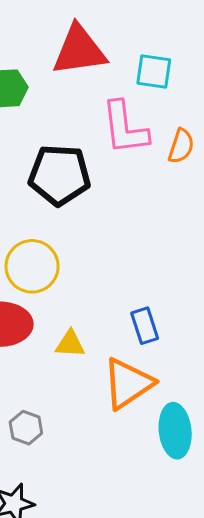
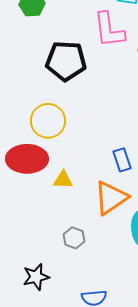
yellow triangle: (70, 344) -> (63, 180), moved
gray hexagon: (26, 428) -> (74, 238), moved

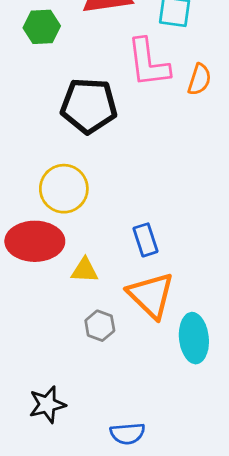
blue rectangle: (122, 160) -> (145, 240), moved
orange triangle: (111, 198) -> (151, 295), turned -42
gray hexagon: (74, 238) -> (100, 326), moved

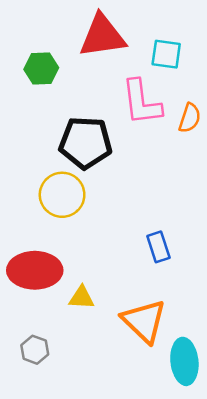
yellow circle: (64, 189) -> (62, 195), moved
blue rectangle: (145, 240) -> (158, 247), moved
gray hexagon: (100, 326) -> (35, 350), moved

